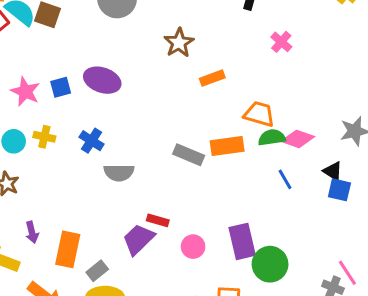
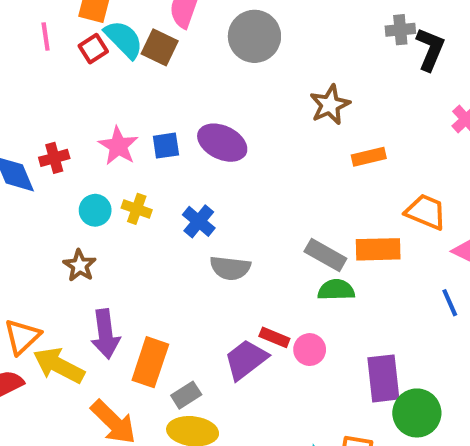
green semicircle: (272, 138) -> (336, 290), moved
purple arrow: (32, 232) -> (105, 334), size x1.6
pink circle: (193, 247) -> (310, 350), moved

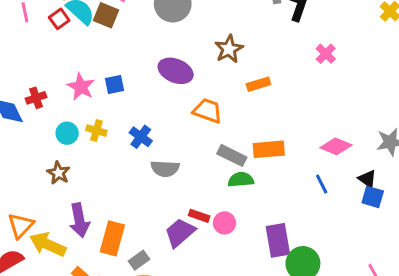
purple ellipse: (222, 143) -> (176, 71), moved
orange trapezoid: (426, 212) -> (208, 111), moved

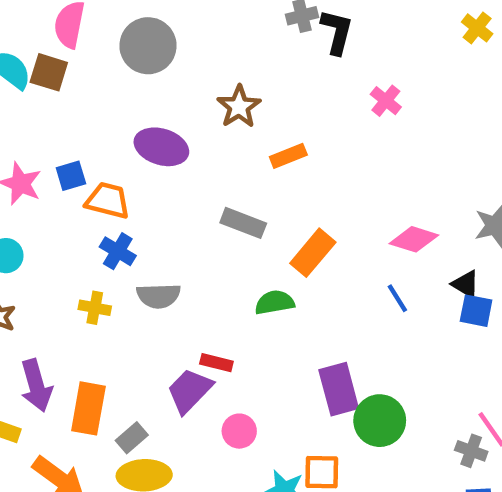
orange trapezoid: (208, 111) -> (108, 201), moved
yellow cross: (96, 131) -> (95, 308), moved
orange rectangle: (269, 149) -> (313, 253), turned -40
gray rectangle: (232, 155) -> (243, 223), moved
pink circle: (224, 223) -> (239, 431), moved

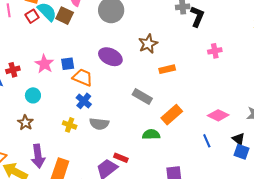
pink cross: (386, 101) -> (215, 51), turned 32

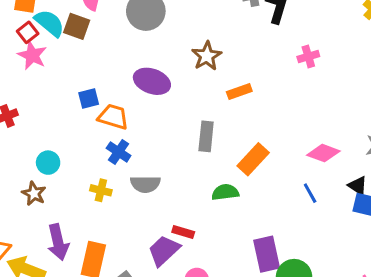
pink star: (44, 64) -> (32, 55), moved
cyan circle: (33, 95) -> (48, 163), moved
gray rectangle: (142, 97) -> (206, 136), turned 72

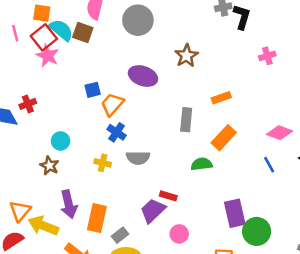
red square: (28, 32) -> (44, 37), size x1.5
orange rectangle: (239, 91) -> (221, 98), moved
orange trapezoid: (113, 117) -> (112, 104), turned -65

